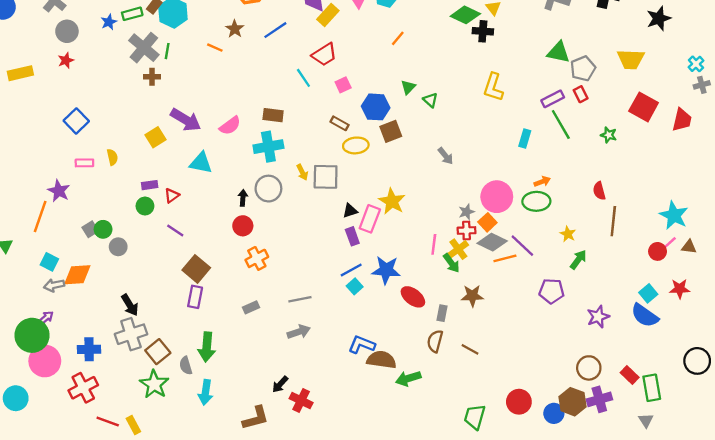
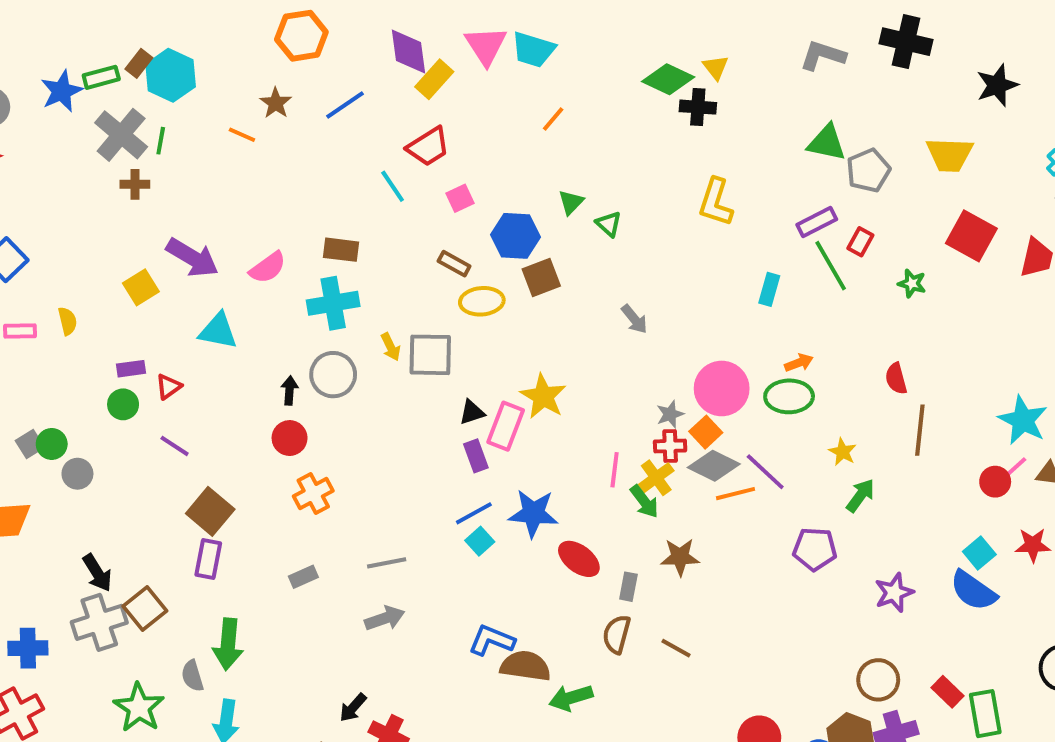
blue star: (109, 22) -> (62, 91), size x1.5
red rectangle: (581, 94) -> (860, 242), moved, turned 56
brown square: (158, 352) -> (145, 608), moved

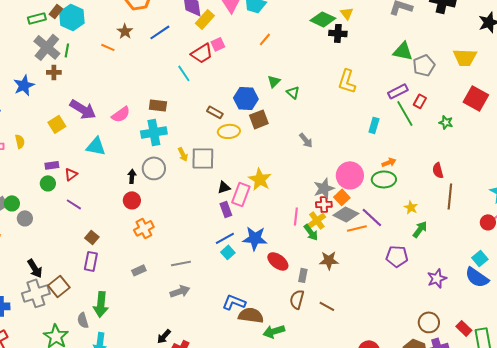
blue star: (62, 91) -> (24, 85), moved
pink square: (460, 198) -> (218, 44), moved
gray star: (670, 414) -> (324, 188), size x1.5
brown square: (210, 511) -> (92, 237), size x0.6

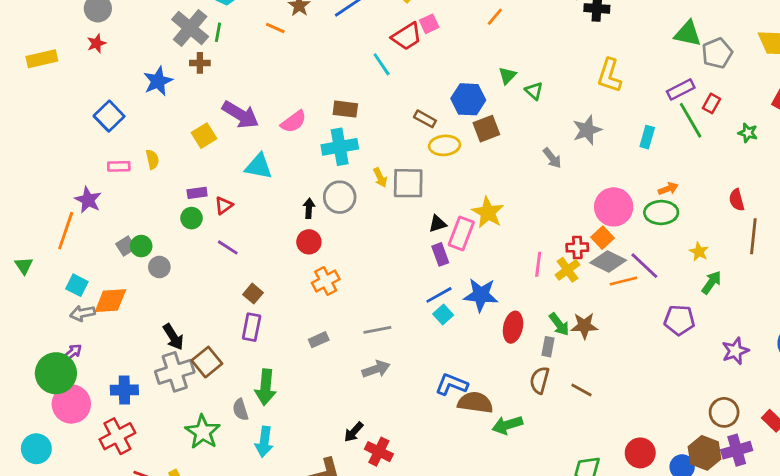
gray star: (324, 188) -> (587, 130), moved
green arrow: (311, 232) -> (559, 324), moved
red ellipse: (278, 261) -> (513, 327), turned 65

